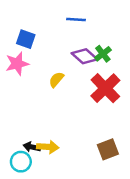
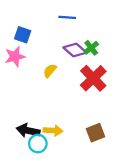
black arrow: (32, 147) -> (28, 131), size x1.5
yellow arrow: (48, 147) -> (53, 131), moved
cyan circle: (21, 162) -> (38, 144), moved

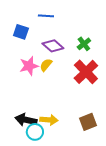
blue line: (67, 17) -> (46, 16), moved
purple diamond: (75, 50) -> (53, 46), moved
pink star: (15, 57) -> (29, 66), moved

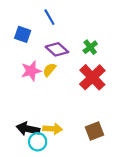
blue line: (46, 16) -> (49, 17), turned 56

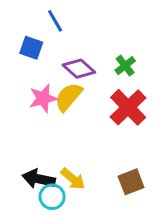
blue line: (49, 17) -> (55, 21), moved
yellow semicircle: (49, 70) -> (68, 97), size x1.5
yellow arrow: (53, 129) -> (73, 179), turned 36

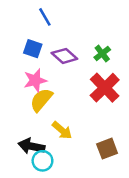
blue square: (31, 48) -> (33, 49), moved
yellow semicircle: (68, 97) -> (41, 100), moved
yellow arrow: (73, 179) -> (62, 130), moved

